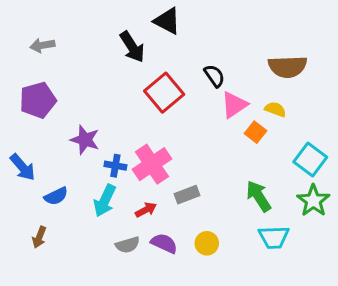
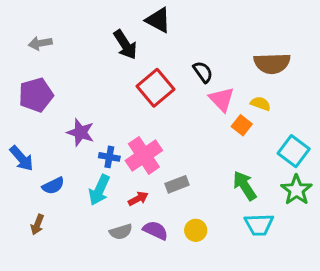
pink triangle: (234, 105) -> (222, 99), turned -40

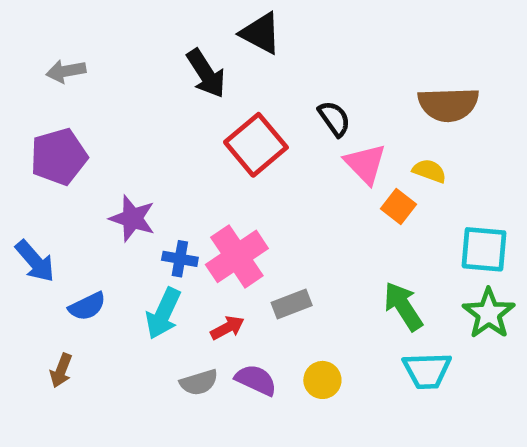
cyan square: (294, 151) -> (484, 249), turned -32

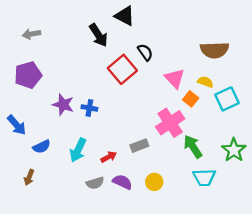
black semicircle: (334, 119) -> (145, 52), moved
cyan square: (484, 249) -> (227, 99), moved, turned -30
pink cross: (237, 256) -> (170, 123), moved
blue cross: (180, 259) -> (89, 108), moved

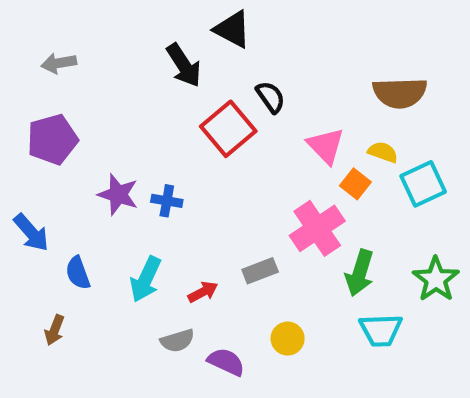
blue semicircle: (42, 147) -> (78, 273), turned 96
green arrow: (193, 147) -> (360, 273), turned -130
purple semicircle: (122, 182) -> (226, 362), moved

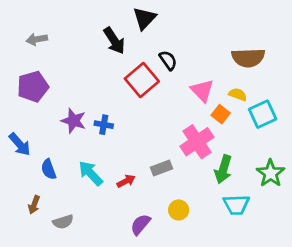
black triangle: (232, 29) -> (144, 18), turned 45
cyan arrow: (146, 279) -> (91, 173), turned 112
gray semicircle: (177, 341) -> (63, 222), moved
purple semicircle: (226, 362) -> (140, 224), turned -75

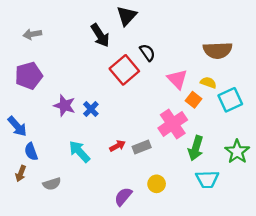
blue cross: (104, 125) -> (91, 109), turned 35
blue semicircle: (49, 169) -> (31, 152), moved
red arrow: (126, 181) -> (117, 146), moved
brown arrow: (34, 205) -> (21, 173), moved
gray semicircle: (63, 222) -> (52, 184), moved

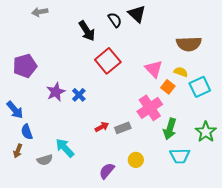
black triangle: (127, 16) -> (137, 14), moved, turned -30
gray arrow: (32, 34) -> (40, 12), moved
black semicircle: (147, 53) -> (115, 20), moved
purple star: (64, 106) -> (56, 92), turned 30
cyan arrow: (79, 152) -> (65, 148), moved

